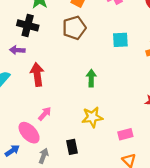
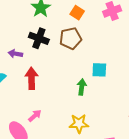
black cross: (28, 25) -> (39, 38), moved
cyan square: (120, 40) -> (99, 70), moved

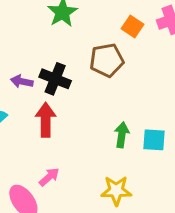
orange square: (77, 13) -> (132, 26), moved
black cross: (39, 38) -> (55, 79), moved
cyan square: (99, 70) -> (154, 140), moved

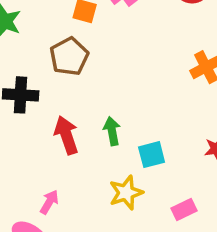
red arrow: (46, 120) -> (66, 135), moved
cyan square: (154, 140) -> (152, 155), moved

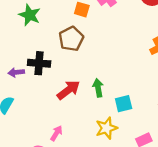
red arrow: (66, 135) -> (68, 90), turned 70

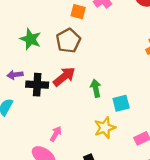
green star: (30, 15) -> (31, 39), moved
black cross: (39, 63) -> (37, 85), moved
red arrow: (68, 90) -> (64, 77), moved

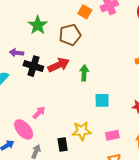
green arrow: (96, 88) -> (84, 73), moved
yellow star: (105, 128) -> (82, 131), moved

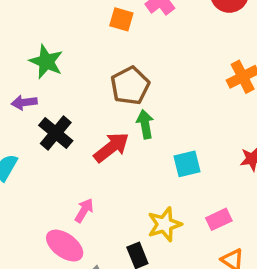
brown pentagon: (70, 35) -> (130, 86), moved
purple arrow: (16, 53) -> (24, 102), moved
red arrow: (59, 65) -> (111, 147), moved
black cross: (33, 66) -> (56, 133), turned 36

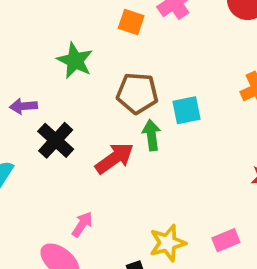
green star: (46, 62) -> (75, 61), moved
brown pentagon: (130, 86) -> (137, 93), turned 30
cyan square: (187, 164) -> (187, 110), moved

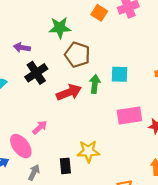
green star: (75, 61) -> (60, 28), turned 30
brown pentagon: (137, 93) -> (77, 55), moved
pink rectangle: (226, 240) -> (129, 116), moved, size x1.5

